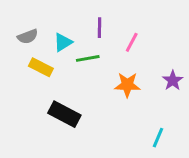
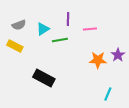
pink line: (132, 42) -> (90, 29), turned 56
yellow rectangle: (41, 67) -> (15, 46), moved
orange star: (127, 85) -> (98, 60), moved

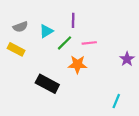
pink line: (90, 29) -> (89, 43), moved
green line: (60, 40) -> (65, 43), turned -35
orange star: (98, 60) -> (77, 64), moved

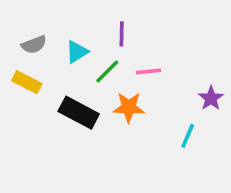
black rectangle: (47, 84) -> (79, 113), moved
cyan line: (116, 101) -> (188, 136), moved

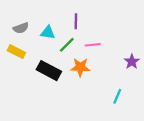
cyan triangle: (77, 52) -> (48, 32), turned 40
cyan line: (188, 136) -> (117, 96), moved

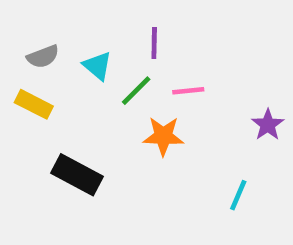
cyan triangle: (48, 32) -> (97, 66), turned 32
black rectangle: (49, 71) -> (77, 175), moved

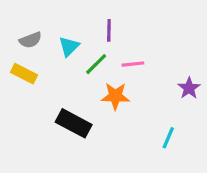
cyan triangle: (97, 66) -> (69, 46), turned 35
black rectangle: (77, 175) -> (74, 123), moved

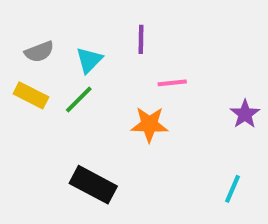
green line: (96, 64) -> (79, 100), moved
black rectangle: (74, 123) -> (93, 185), moved
cyan line: (168, 138) -> (232, 189), moved

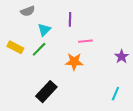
gray semicircle: (39, 52) -> (28, 11), moved
black rectangle: (93, 185) -> (46, 92), turned -75

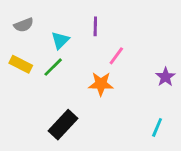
gray semicircle: (28, 11) -> (24, 25), moved
pink line: (85, 41) -> (116, 56), turned -48

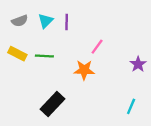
purple line: (95, 26) -> (67, 22), moved
cyan triangle: (60, 40) -> (45, 21), moved
green line: (53, 67) -> (44, 56), turned 48

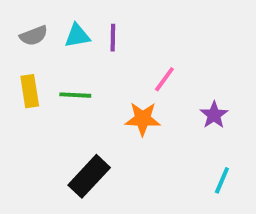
cyan triangle: (45, 21) -> (77, 36), turned 35
yellow rectangle: (17, 54) -> (30, 91), turned 54
purple star: (138, 64) -> (214, 115), moved

